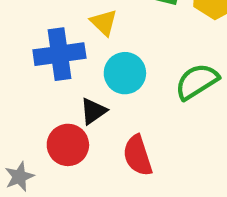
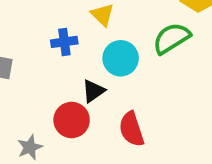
blue cross: (59, 54) -> (64, 42), size x0.6
green semicircle: (197, 82) -> (171, 38), moved

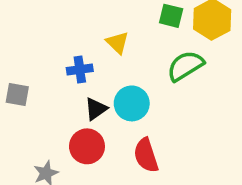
cyan circle: (121, 58) -> (132, 103), moved
black triangle: (93, 91) -> (96, 109), moved

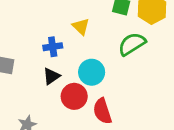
black triangle: (96, 109) -> (51, 76), moved
red circle: (87, 146) -> (74, 96), moved

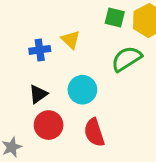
blue cross: (53, 47) -> (40, 50), moved
red circle: (74, 96) -> (49, 125), moved

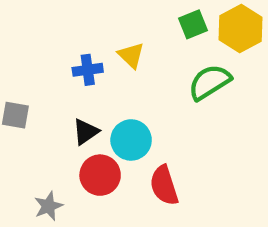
green square: (115, 18) -> (193, 24), turned -36
cyan circle: (82, 90) -> (131, 140), moved

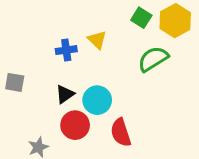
green square: (193, 24) -> (141, 18), turned -36

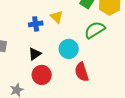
cyan circle: (97, 100) -> (69, 49), moved
red semicircle: (121, 132) -> (82, 72), moved

